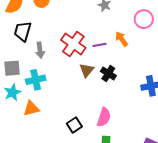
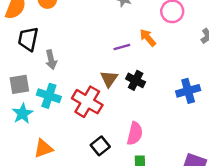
red cross: (73, 44) -> (87, 102), moved
cyan cross: (36, 80) -> (49, 96), turned 36
orange triangle: (31, 108) -> (43, 149), moved

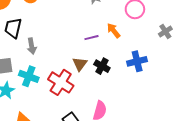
blue cross: (188, 91) -> (137, 61), moved

